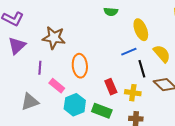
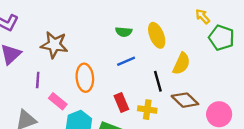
green semicircle: (111, 12) -> (124, 32), moved
blue line: (129, 52) -> (126, 61), moved
yellow semicircle: (162, 54) -> (181, 64), turned 66

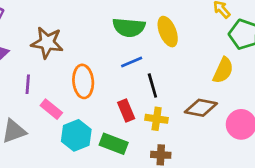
green semicircle: (124, 32) -> (129, 27), size x1.6
yellow semicircle: (181, 64) -> (223, 70), moved
black line: (158, 81) -> (152, 86), moved
brown diamond: (185, 100) -> (201, 108), turned -32

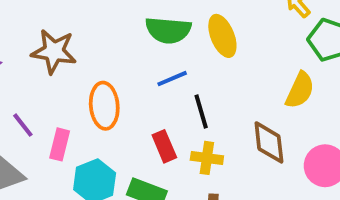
purple line: (28, 84) -> (23, 125), moved, turned -42
brown diamond: (201, 108) -> (269, 142), turned 72
pink rectangle: (51, 109) -> (60, 144), turned 65

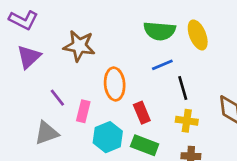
red rectangle: (164, 146) -> (142, 113), moved

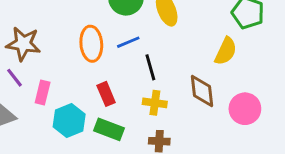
brown star: (79, 46) -> (23, 44), moved
orange ellipse: (115, 84) -> (91, 44), moved

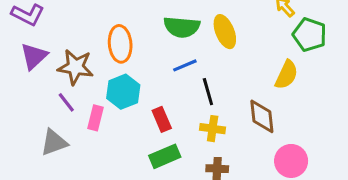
orange ellipse: (91, 44) -> (120, 44), moved
pink circle: (245, 109) -> (291, 161), moved
cyan hexagon: (69, 121) -> (123, 92), moved
green rectangle: (109, 129) -> (165, 156), turned -44

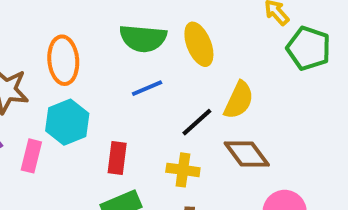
yellow semicircle: (286, 75) -> (239, 100), moved
black line: (208, 92) -> (197, 122), moved, turned 64
brown diamond: (262, 116) -> (247, 154), turned -30
red rectangle: (162, 119) -> (117, 158), turned 30

